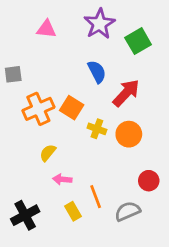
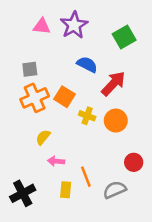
purple star: (100, 24) -> (74, 25), moved
blue semicircle: (97, 72) -> (87, 64), turned -36
gray square: (13, 74) -> (30, 69), moved
yellow rectangle: (73, 211) -> (66, 190), turned 35

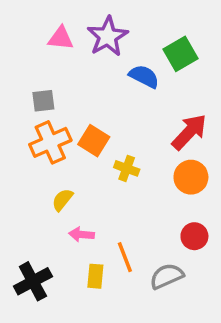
blue semicircle: (87, 64) -> (144, 76), moved
red arrow: (113, 84) -> (189, 132), moved
orange circle: (116, 121) -> (191, 177), moved

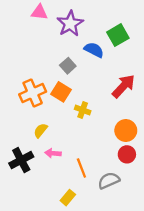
pink triangle: (61, 38) -> (39, 12), moved
gray square: (43, 101) -> (68, 66), moved, turned -35
orange circle: (191, 177) -> (126, 131), moved
yellow rectangle: (95, 276) -> (68, 198), moved, turned 35
black cross: (33, 281) -> (21, 160), moved

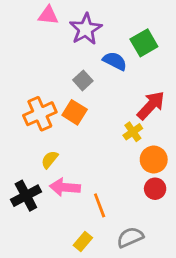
yellow cross: (83, 110) -> (133, 132), moved, turned 35
pink arrow: (53, 153) -> (65, 187), size x1.5
gray semicircle: (109, 181) -> (130, 237), moved

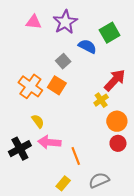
pink triangle: (48, 15) -> (34, 22), moved
orange cross: (40, 114) -> (30, 86), turned -30
yellow semicircle: (50, 160) -> (38, 121), turned 104

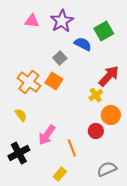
yellow semicircle: (38, 121) -> (21, 115), moved
pink arrow: (49, 142) -> (47, 135), turned -60
red circle: (118, 143) -> (96, 131), moved
black cross: (20, 149) -> (19, 153), moved
gray semicircle: (99, 180) -> (107, 169), moved

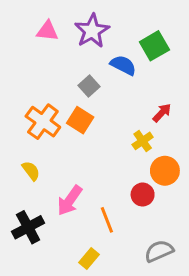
red arrow: (109, 76) -> (162, 113), size x0.6

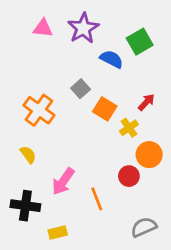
gray square: (89, 86) -> (81, 89), moved
orange square: (80, 120) -> (105, 109), moved
black cross: (28, 227) -> (25, 206), turned 36
yellow rectangle: (89, 258) -> (58, 233), moved, turned 36

